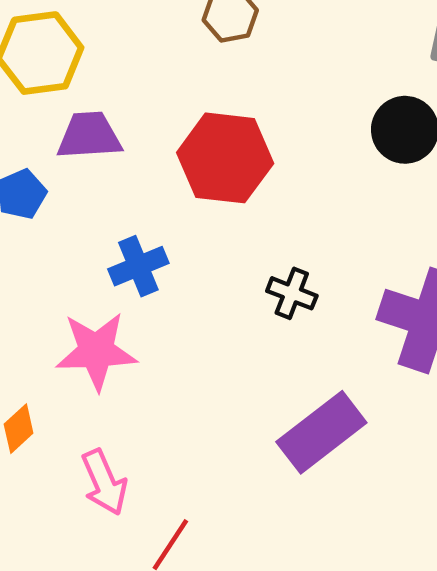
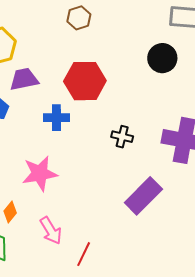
blue cross: (138, 266) -> (56, 118), moved, turned 30

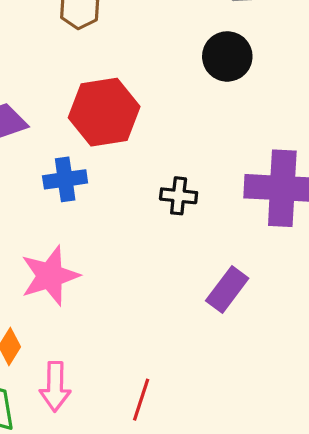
purple rectangle: (143, 196) -> (227, 289), size x0.7
pink arrow: (51, 231) -> (55, 387), moved, turned 40

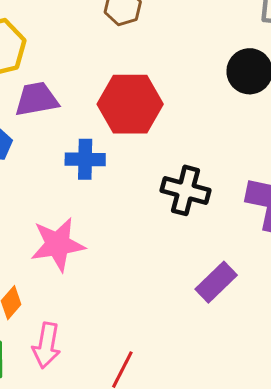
black cross: (179, 196) -> (185, 190), size x1.4

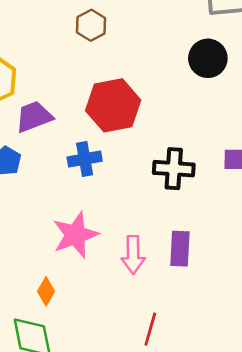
purple rectangle: (216, 282) -> (180, 249), moved, turned -32
pink arrow: (46, 345) -> (133, 255), moved

